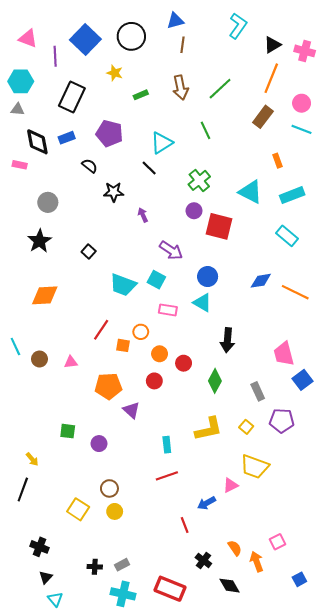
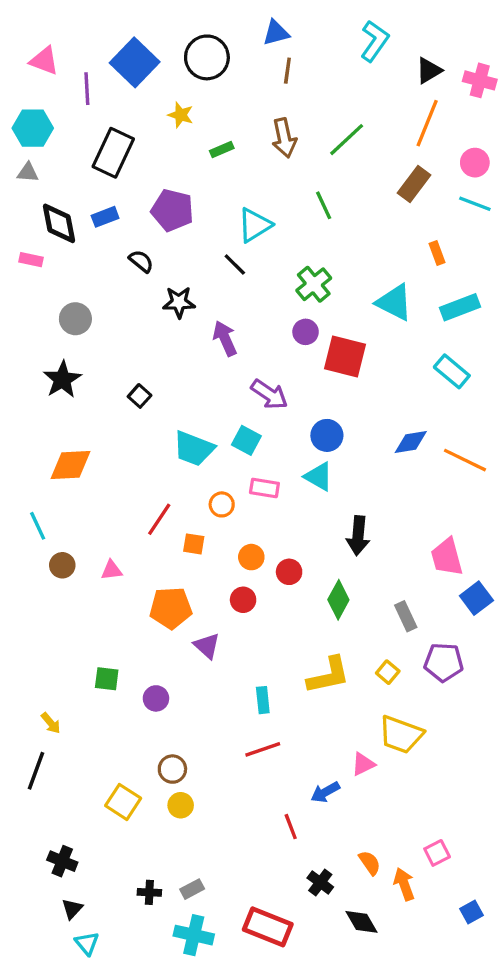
purple arrow: (143, 215) -> (225, 338), size x1.5
orange circle: (141, 332) -> (222, 504), moved
cyan line: (15, 346) -> (38, 526), moved

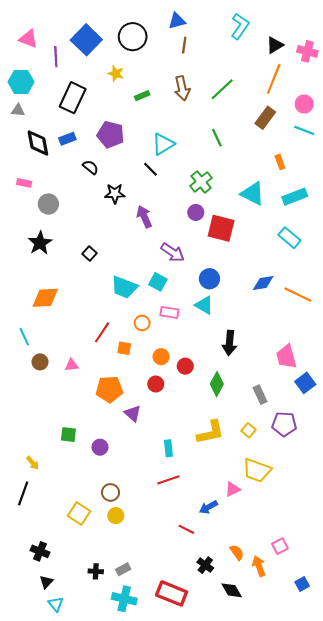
green line: (324, 205) -> (217, 138), moved
pink rectangle: (31, 260) -> (24, 183), moved
red line: (291, 827) -> (186, 529), turned -42

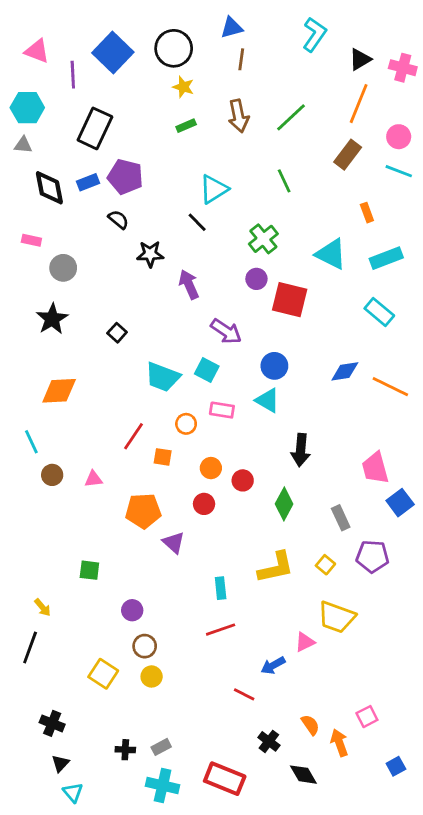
yellow star: (116, 73) -> (183, 87), moved
purple pentagon: (111, 135) -> (125, 177), moved
purple circle: (100, 447) -> (132, 610), moved

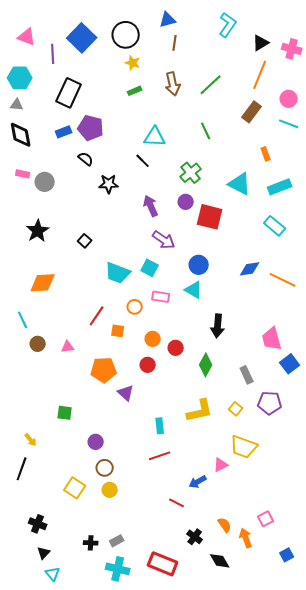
black diamond: (49, 188) -> (21, 135), moved
cyan triangle: (214, 189) -> (155, 137), turned 35
gray circle: (63, 268) -> (45, 182), moved
purple arrow: (189, 284) -> (151, 206), moved

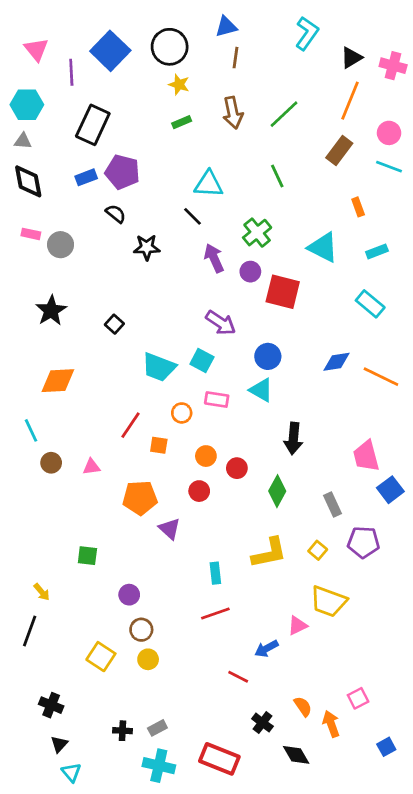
pink triangle: (27, 37) -> (36, 49), turned 30
cyan rectangle: (280, 187) -> (377, 251), size x0.7
purple arrow: (151, 206) -> (214, 258), moved

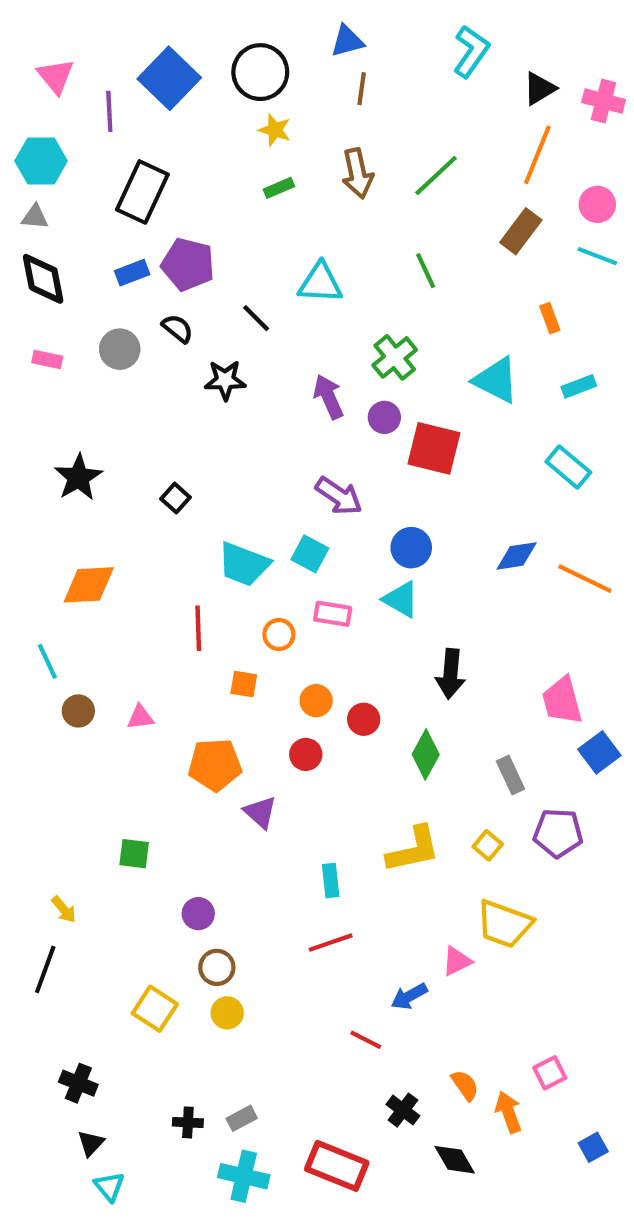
black line: (192, 216) -> (256, 318), moved
gray circle: (61, 245) -> (120, 349), moved
red line: (131, 425) -> (198, 628), moved, turned -36

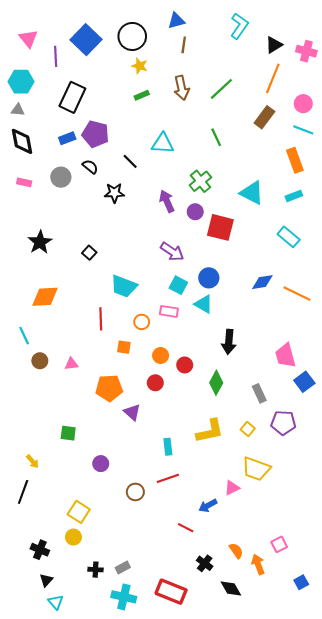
orange rectangle: (550, 318) -> (295, 160), moved, size x1.6
cyan square: (310, 554) -> (178, 285), moved
brown circle: (217, 967) -> (135, 492), moved
yellow circle: (227, 1013) -> (73, 537), moved

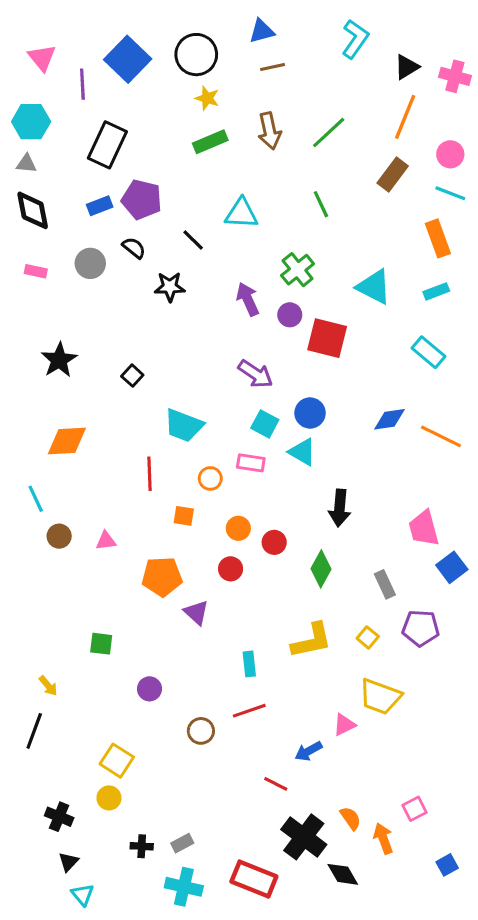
brown line: (184, 45) -> (273, 67), turned 70
green rectangle: (142, 95) -> (210, 142), size x1.5
black cross: (205, 563) -> (304, 837), size x1.8

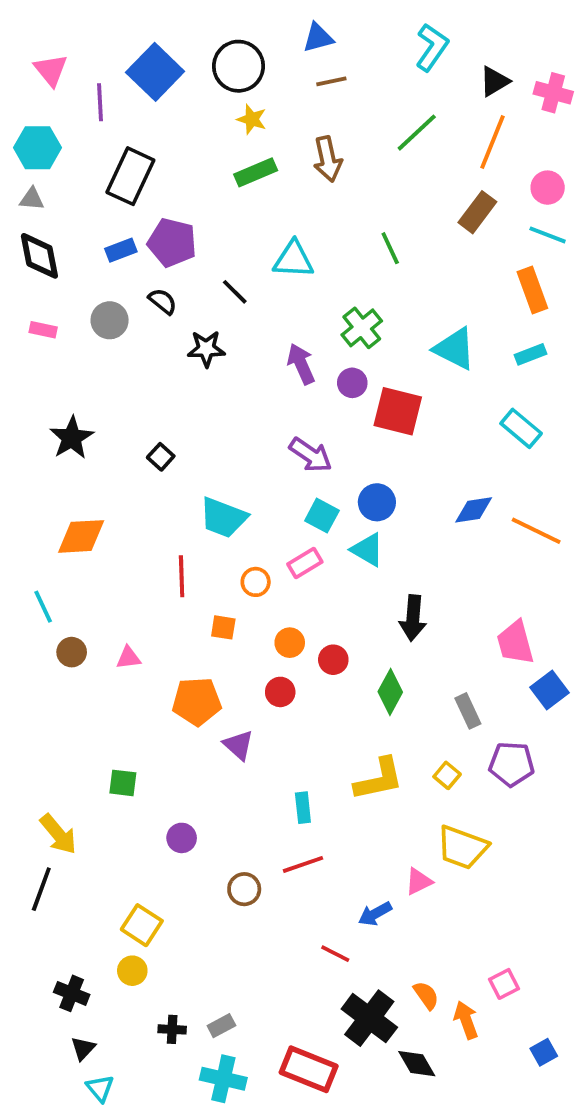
green line: (329, 132) -> (417, 133), moved
pink rectangle: (251, 463) -> (305, 563), turned -40
yellow arrow: (48, 686) -> (58, 834), size x1.6

